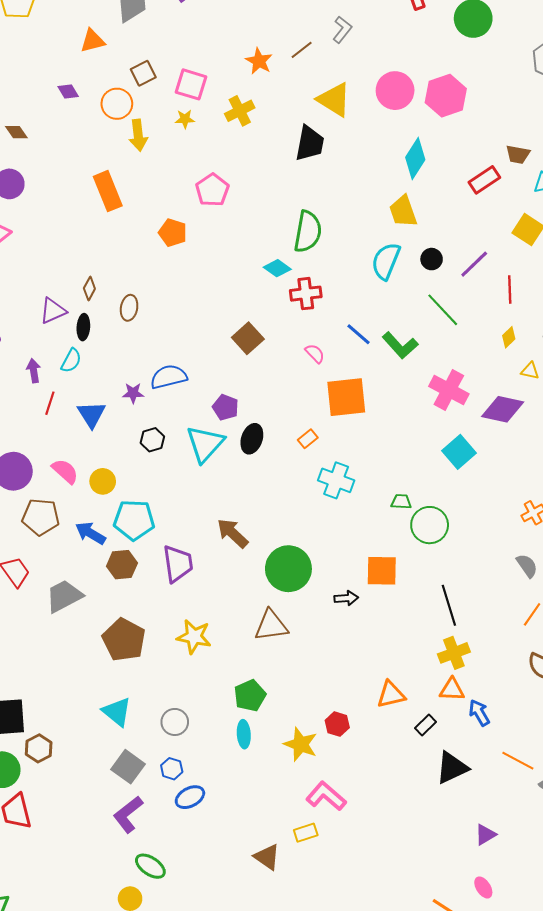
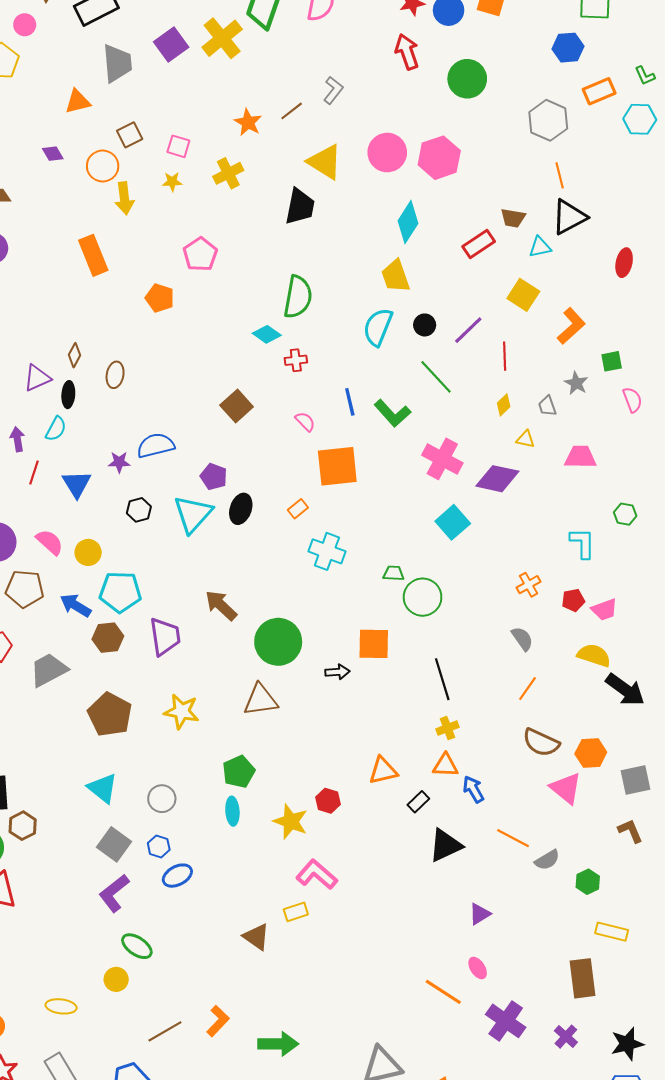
pink square: (191, 84) -> (178, 146), size x0.7
red cross: (306, 294) -> (296, 360), size x0.7
blue line: (358, 334) -> (350, 402), turned 36
yellow cross: (454, 653) -> (447, 728), size x0.7

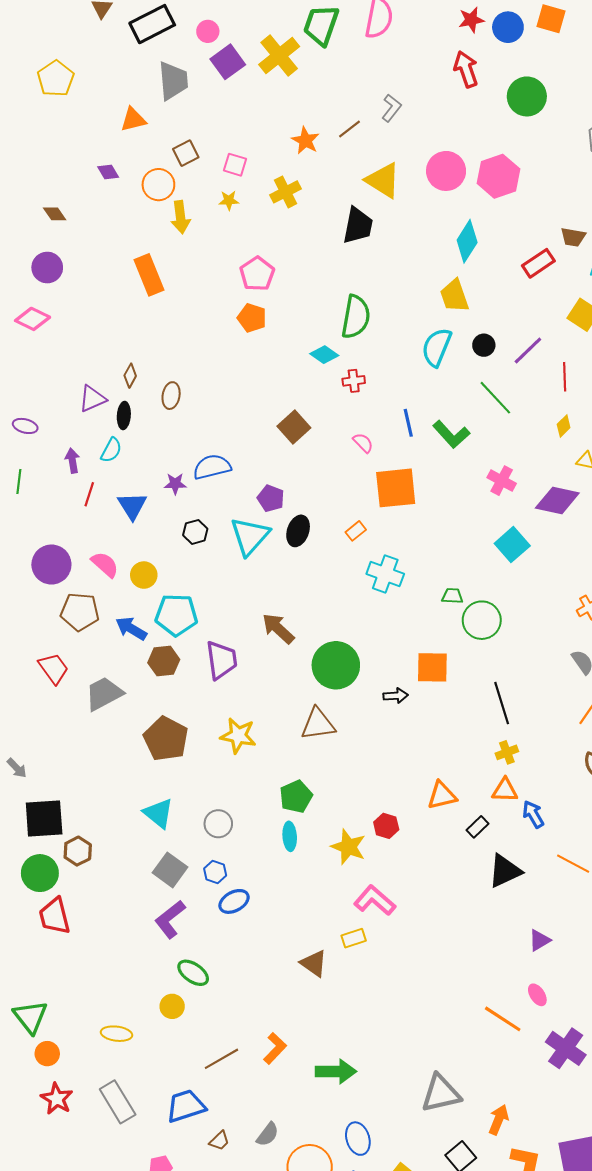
pink circle: (25, 25) -> (208, 31), moved
orange pentagon: (160, 298) -> (252, 318), moved
pink cross: (442, 459) -> (502, 481), size x0.7

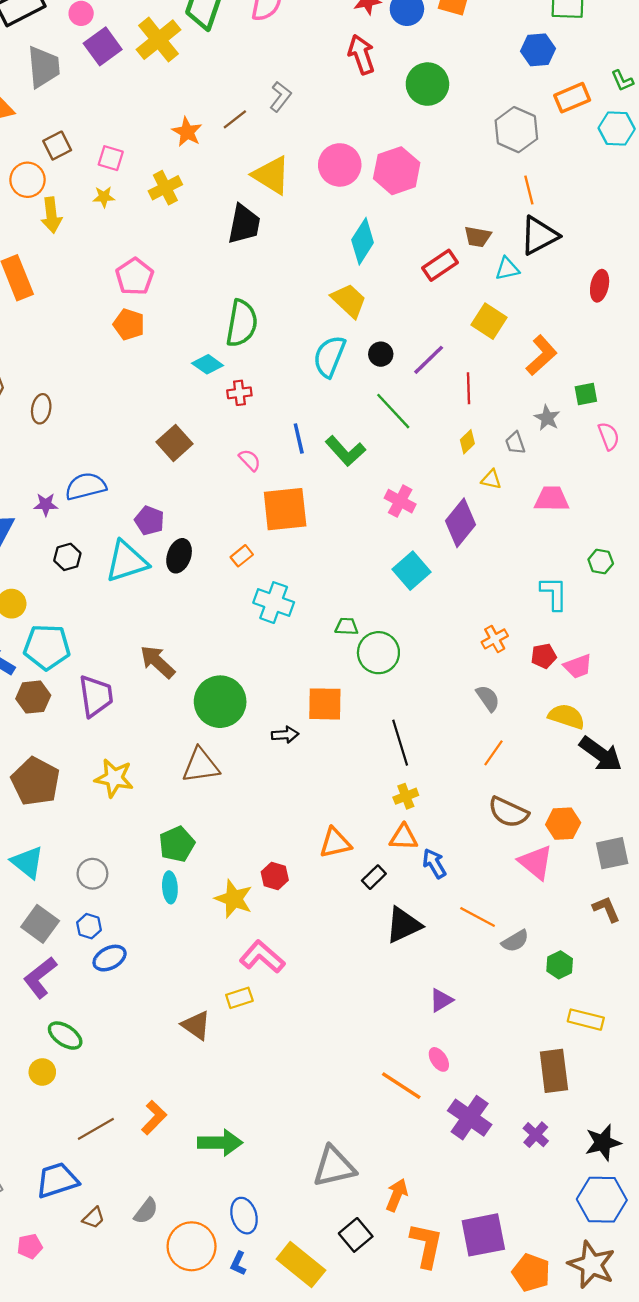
yellow trapezoid: (454, 296) -> (349, 301), turned 152
purple diamond: (557, 501) -> (461, 523), turned -63
cyan triangle: (250, 536) -> (127, 561), turned 30

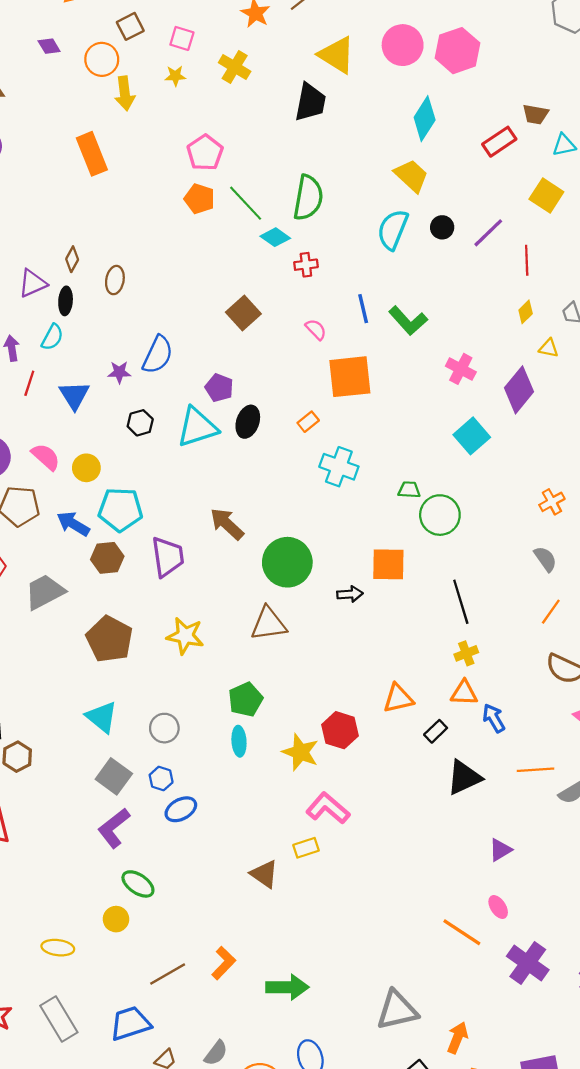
yellow cross: (165, 188) -> (235, 67), turned -32
green line: (393, 411) -> (246, 203), moved
blue semicircle: (86, 486) -> (158, 355), turned 129
red hexagon: (275, 876) -> (340, 730), size x1.4
orange line: (478, 917) -> (535, 770), turned -32

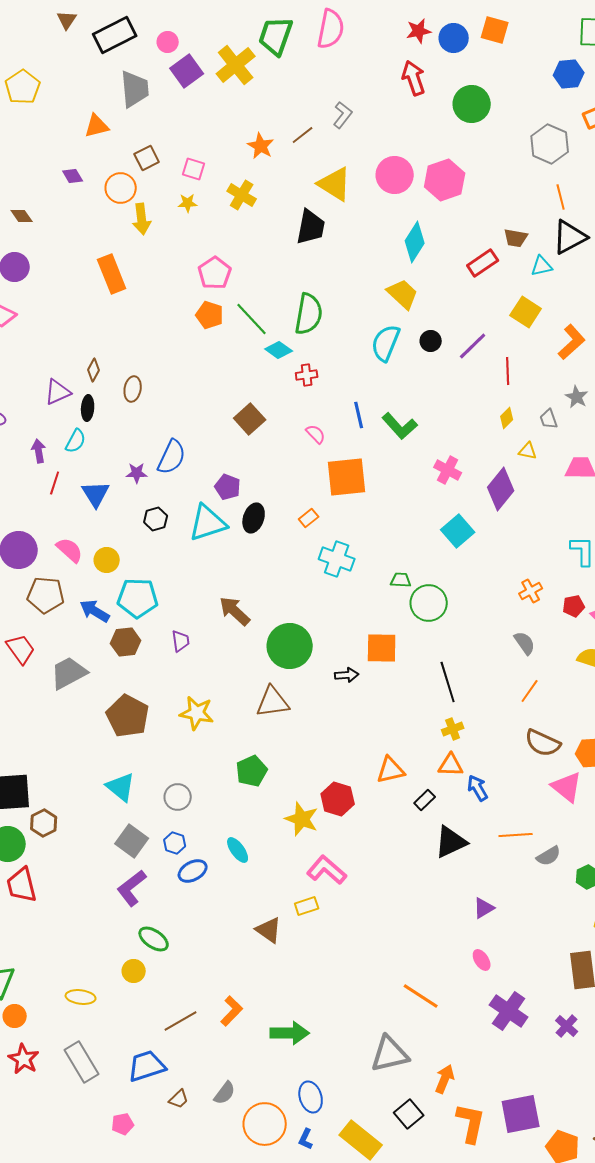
purple trapezoid: (168, 557) -> (181, 641), size x0.6
cyan ellipse: (239, 741) -> (238, 850), moved, turned -32
orange line: (462, 932) -> (421, 996), moved

